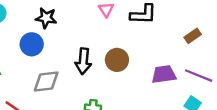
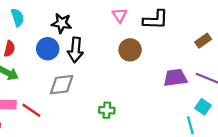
brown circle: (117, 60) -> (130, 50), moved
black arrow: (83, 61) -> (75, 50), moved

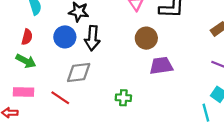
purple trapezoid: (175, 78) -> (161, 66), moved
red line: (31, 110) -> (60, 98), moved

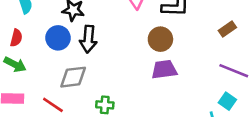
brown circle: (146, 38) -> (160, 39), moved
green cross: (123, 98) -> (105, 105), moved

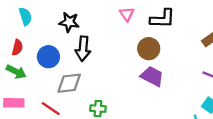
blue circle: (58, 38) -> (48, 57), moved
purple trapezoid: (164, 69) -> (152, 76), turned 35

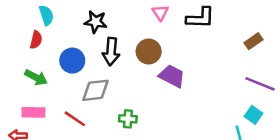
red semicircle: (17, 47) -> (36, 40), moved
brown circle: (149, 49) -> (149, 52), moved
purple trapezoid: (152, 76) -> (172, 76), moved

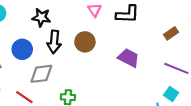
purple trapezoid: (172, 76) -> (129, 58), moved

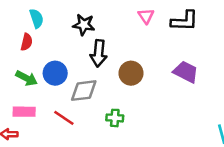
brown circle: (85, 42) -> (131, 73), moved
blue circle: (22, 49) -> (55, 73), moved

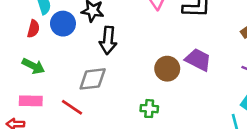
blue circle: (55, 73) -> (63, 24), moved
brown circle: (131, 73) -> (167, 69), moved
green cross: (115, 118) -> (149, 109), moved

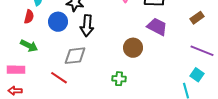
blue circle: (63, 24) -> (58, 22), moved
purple trapezoid: (198, 60) -> (157, 27), moved
pink rectangle: (31, 101) -> (16, 70), moved

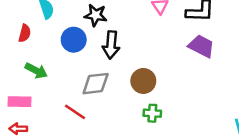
red semicircle: (29, 17) -> (25, 33), moved
brown circle: (133, 48) -> (143, 81), moved

